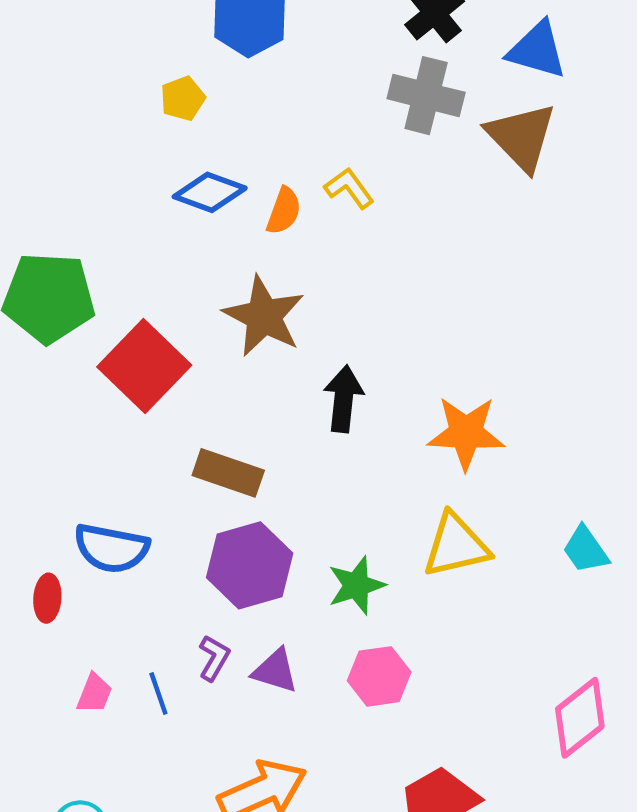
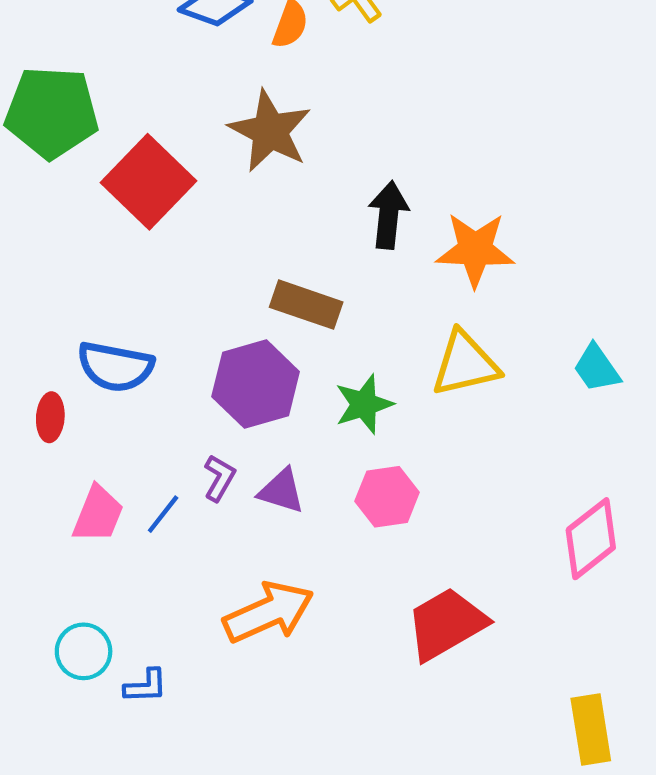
black arrow: (344, 399) -> (388, 215), moved
brown rectangle: (228, 473) -> (306, 305), moved
pink trapezoid: (94, 694) -> (98, 514), size x1.4
blue line: (158, 694) -> (163, 514), turned 57

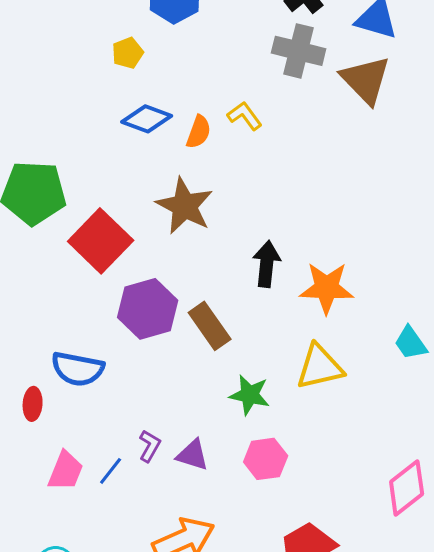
brown rectangle: (306, 305) -> (210, 326), turned 36
cyan trapezoid: (597, 368) -> (411, 343), moved
purple hexagon: (256, 384) -> (148, 309), moved
green star: (364, 404) -> (250, 395), turned 30

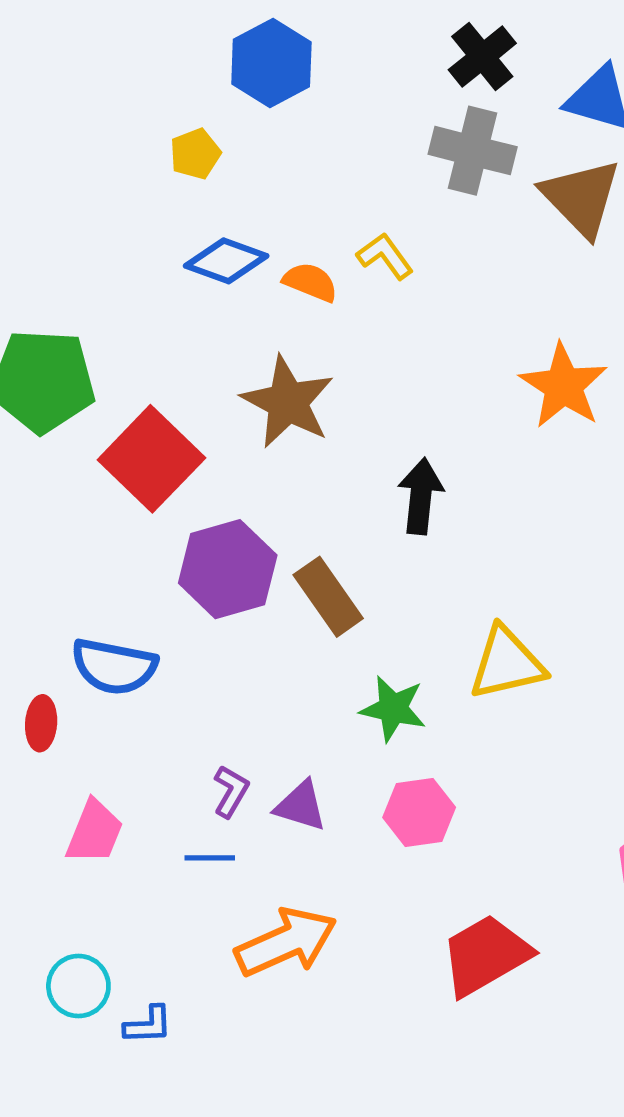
orange semicircle: (199, 132) -> (310, 282), turned -88
orange star: (327, 288) -> (563, 386), moved, turned 30
blue line: (111, 471) -> (210, 858), moved, turned 52

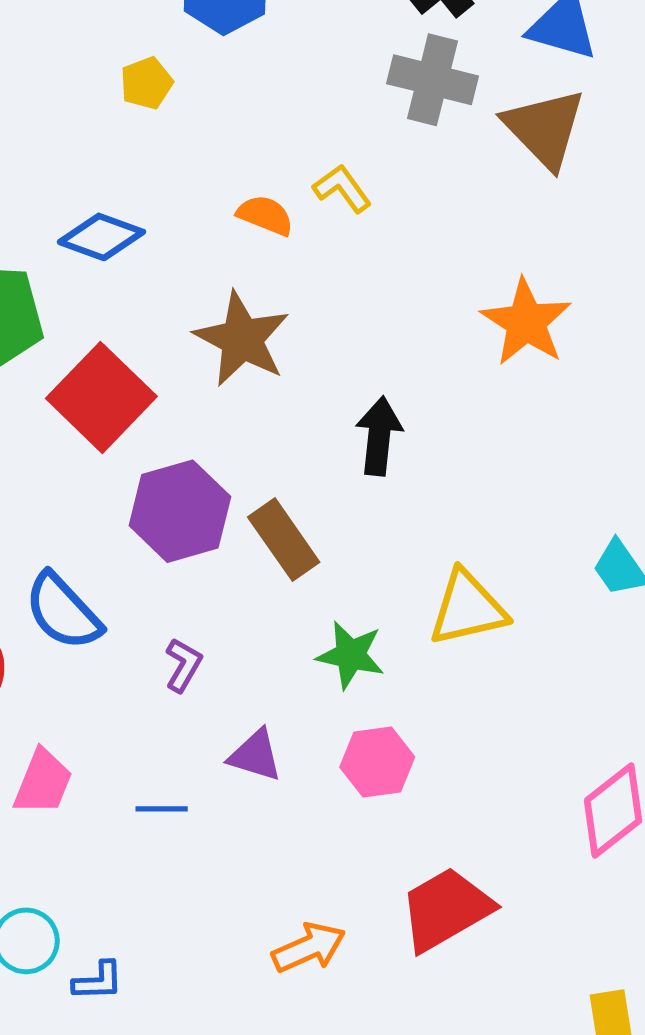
blue diamond: (226, 261) -> (101, 237), moved
blue semicircle: (114, 666) -> (63, 612), turned 36
purple L-shape: (231, 791) -> (183, 665), moved
orange arrow: (286, 942) -> (309, 948), moved, size x0.7

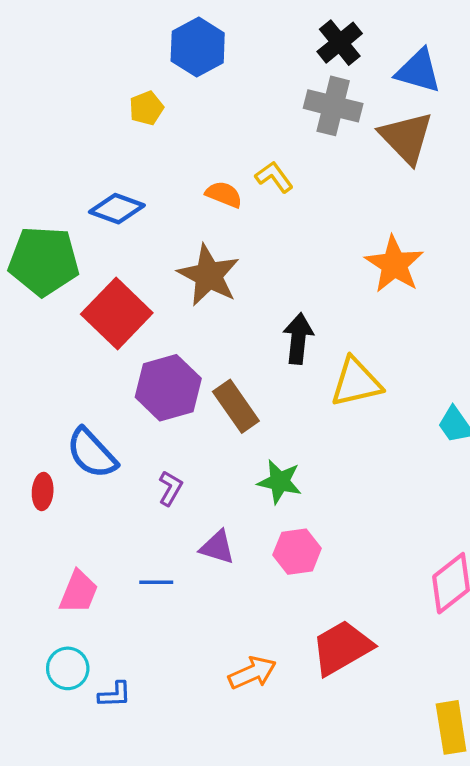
yellow triangle: (468, 608) -> (356, 382), moved
pink trapezoid: (43, 782) -> (79, 592), moved

